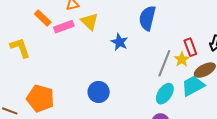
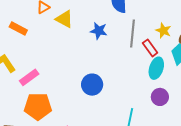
pink rectangle: (64, 27) -> (29, 77), moved
red rectangle: (190, 47) -> (150, 48), moved
gray line: (164, 63) -> (133, 33), moved

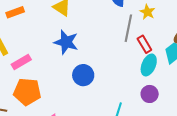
orange rectangle: (18, 28) -> (15, 12), turned -54
blue star: (99, 31) -> (66, 42), moved, size x1.4
yellow star: (163, 31) -> (147, 12), moved

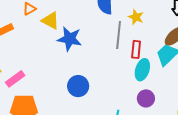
blue star: (66, 42) -> (70, 39), moved
red rectangle: (144, 44) -> (136, 49), turned 42

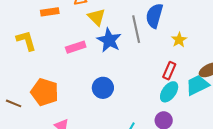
gray line: (119, 35) -> (136, 29), moved, turned -36
pink rectangle: (15, 79) -> (76, 47), moved

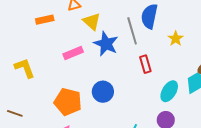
yellow L-shape: (26, 41) -> (25, 68), moved
red rectangle: (169, 71) -> (145, 64), moved, turned -36
orange pentagon: (45, 92) -> (68, 102), moved

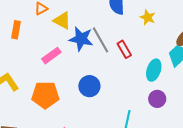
orange rectangle: (45, 20) -> (16, 30), turned -54
gray line: (132, 31) -> (101, 40), moved
orange pentagon: (68, 102) -> (45, 95), moved

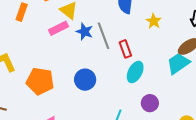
blue star: (81, 39) -> (85, 32), size x0.7
pink rectangle: (51, 56) -> (59, 28), moved
cyan ellipse: (154, 70) -> (135, 72), moved

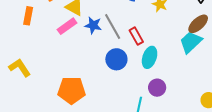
blue circle: (85, 80) -> (116, 59), moved
orange pentagon: (40, 81) -> (72, 90), moved
purple circle: (150, 103) -> (157, 88), moved

